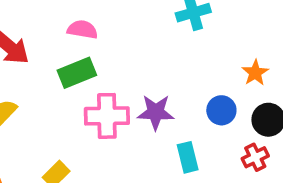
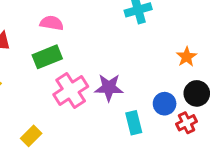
blue circle: (221, 110) -> (165, 104), moved
pink cross: (107, 116) -> (71, 90), turned -32

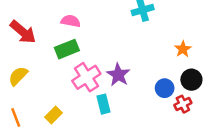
purple star: (109, 88) -> (118, 75), turned 30
cyan rectangle: (134, 123) -> (104, 104), moved

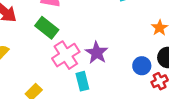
green rectangle: (67, 49) -> (47, 28), turned 60

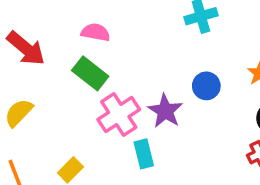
blue circle: (142, 66) -> (206, 86), moved

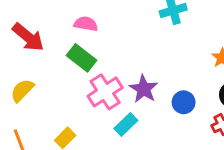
blue circle: (206, 86) -> (184, 102), moved
cyan rectangle: (144, 154) -> (126, 124), turned 60

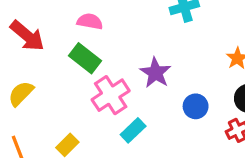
purple star: (144, 89) -> (155, 73), moved

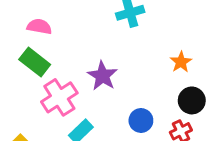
blue circle: (196, 106) -> (141, 120), moved

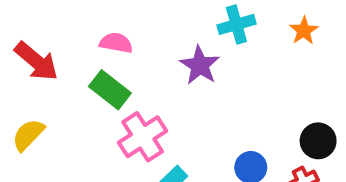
orange star: (181, 62) -> (304, 31), moved
purple star: (102, 76) -> (200, 65), moved

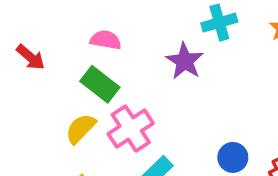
red arrow: (36, 61) -> (31, 57), size x0.7
yellow semicircle: (28, 135) -> (81, 129), moved

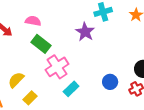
pink semicircle: (106, 40) -> (33, 21), moved
yellow semicircle: (81, 129) -> (16, 80), moved

